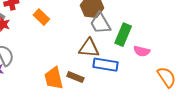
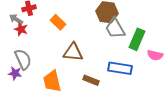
brown triangle: (89, 48) -> (73, 52), moved
orange trapezoid: (54, 78) -> (52, 81), moved

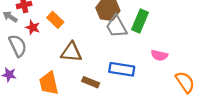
red star: (21, 29) -> (33, 27), moved
green rectangle: (137, 39) -> (140, 21), moved
gray semicircle: (23, 59) -> (18, 46), moved

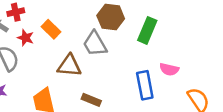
gray trapezoid: (116, 26) -> (95, 44), moved
blue rectangle: (122, 69) -> (145, 85), moved, turned 70

